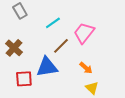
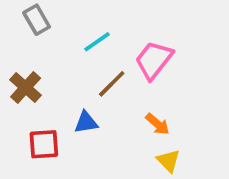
blue triangle: (47, 67) -> (86, 122), size x0.6

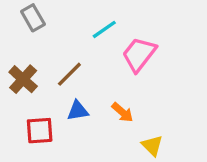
cyan line: (97, 42) -> (104, 29), moved
brown line: (112, 84) -> (69, 74), moved
orange arrow: (157, 124) -> (122, 112), moved

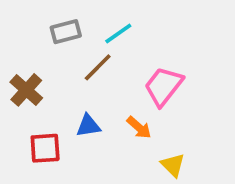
gray rectangle: (33, 18) -> (66, 32), moved, turned -75
pink trapezoid: (139, 54) -> (163, 86), moved
brown line: (69, 74) -> (98, 67), moved

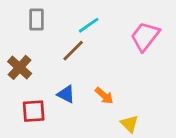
gray rectangle: (66, 32) -> (36, 20), moved, turned -75
pink trapezoid: (163, 86) -> (145, 36), moved
blue triangle: (88, 126) -> (66, 94), turned 36

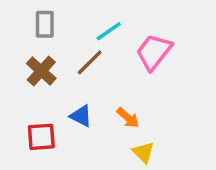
pink trapezoid: (145, 36) -> (154, 52), moved
brown cross: (20, 67) -> (41, 71), moved
yellow triangle: (130, 124) -> (143, 152), moved

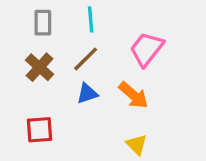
cyan line: (109, 31) -> (91, 19), moved, turned -60
blue triangle: (81, 116) -> (87, 94), moved, turned -45
orange arrow: (128, 118) -> (133, 95), moved, size x1.4

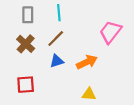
pink trapezoid: (147, 49) -> (110, 32), moved
orange arrow: (133, 95) -> (87, 62), turned -66
yellow triangle: (137, 145) -> (89, 94), turned -40

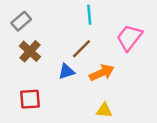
cyan line: (59, 13) -> (89, 15), moved
gray rectangle: (28, 15) -> (21, 21), moved, turned 49
brown line: (56, 38) -> (82, 49), moved

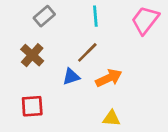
gray rectangle: (21, 21) -> (44, 16), moved
pink trapezoid: (129, 37) -> (145, 20), moved

